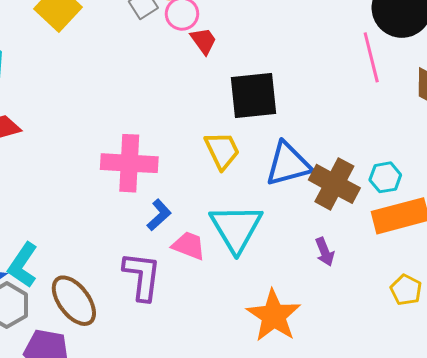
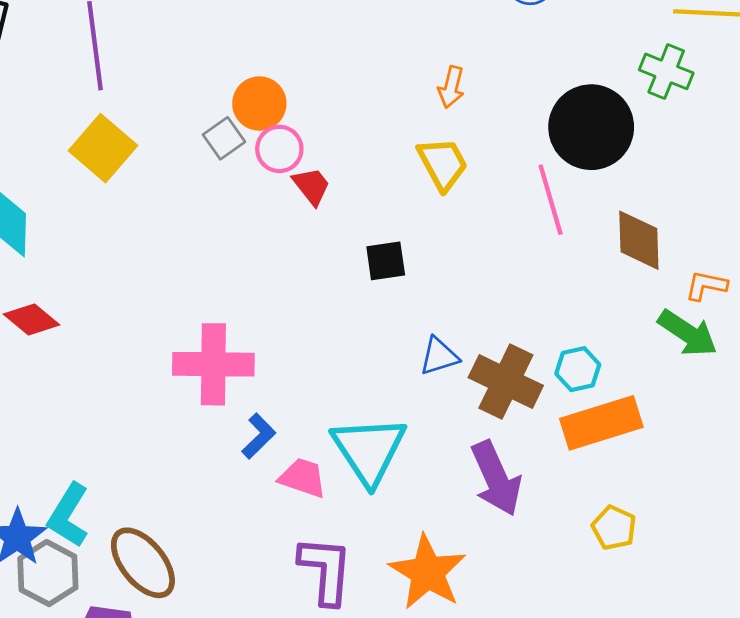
black square: (253, 96) -> (386, 261), size x0.6
yellow trapezoid: (222, 150) -> (443, 164), moved
blue triangle: (288, 164) -> (439, 356), size x0.6
purple arrow: (325, 252) -> (496, 478), size x1.8
purple L-shape: (142, 276) -> (326, 570), moved

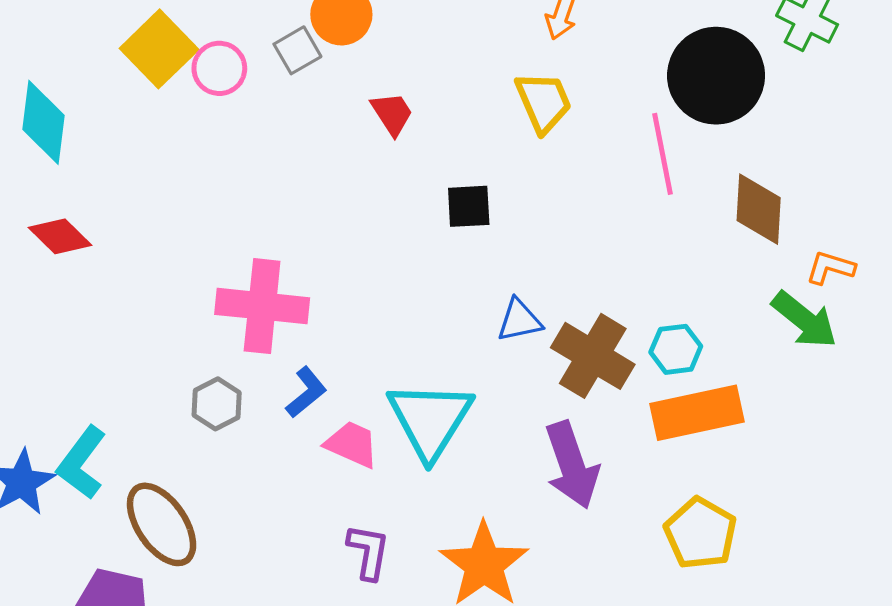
pink circle: (279, 149) -> (219, 68), moved
yellow pentagon: (614, 528) -> (701, 533), size x1.4
purple L-shape: (326, 570) -> (368, 552), size x0.7
gray hexagon: (48, 573) -> (217, 404), moved, size x0.7

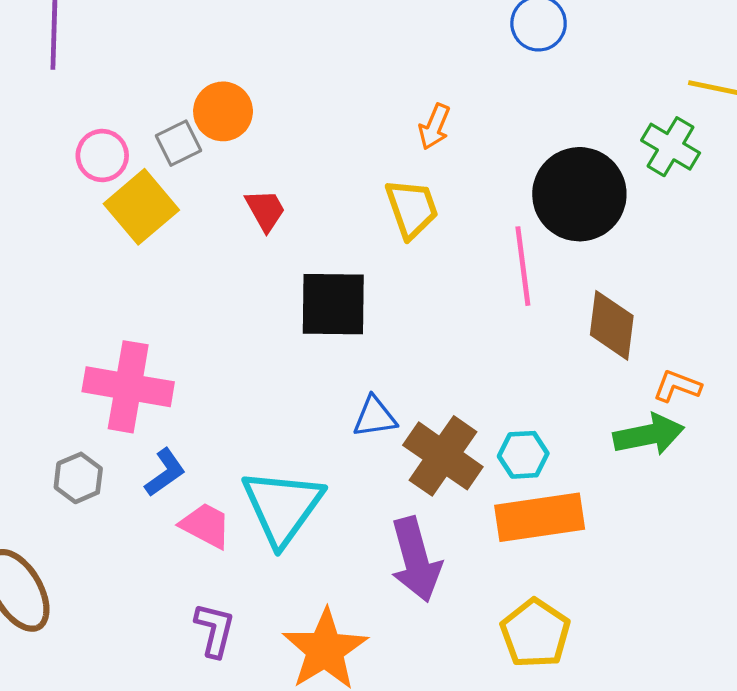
yellow square: (159, 49) -> (141, 207), moved
black square: (469, 206) -> (333, 304), size x1.6
green arrow: (804, 320) -> (649, 435), turned -54

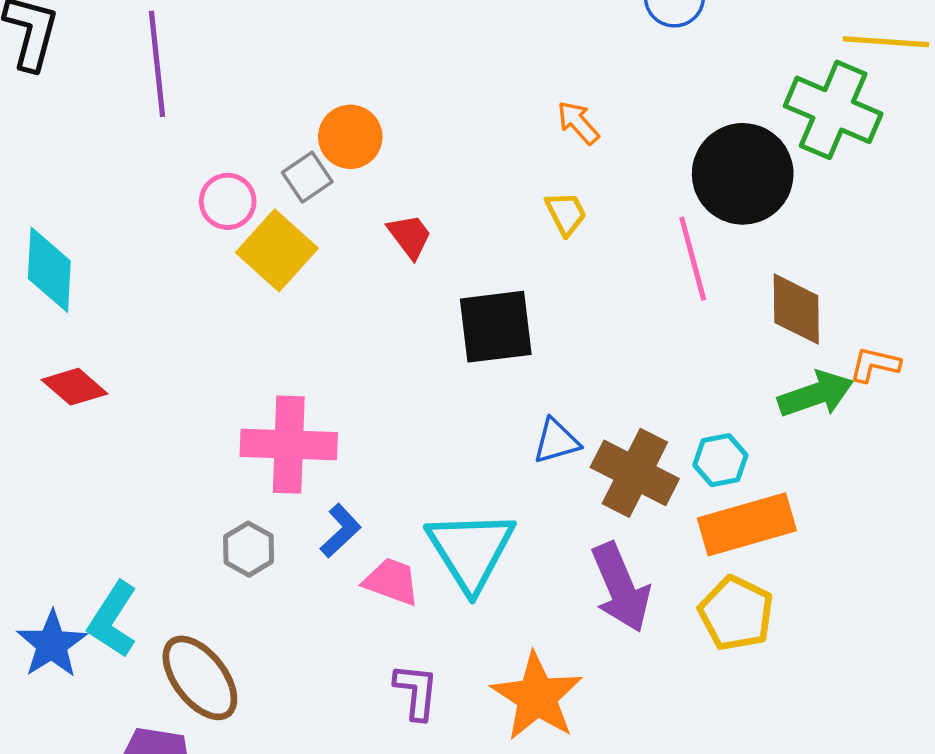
orange arrow: (434, 127) -> (578, 123), turned 123
green cross: (671, 147) -> (833, 110), size x1.5
yellow trapezoid: (412, 209) -> (566, 213), size x0.7
green arrow: (649, 435) -> (816, 394), moved
yellow pentagon: (535, 633) -> (736, 613), moved

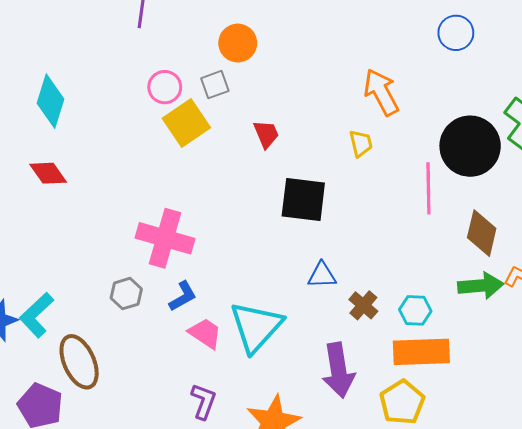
orange arrow: (578, 123) -> (381, 92), size x1.6
orange circle: (350, 137) -> (238, 43), moved
brown cross: (635, 473) -> (363, 305), size x0.6

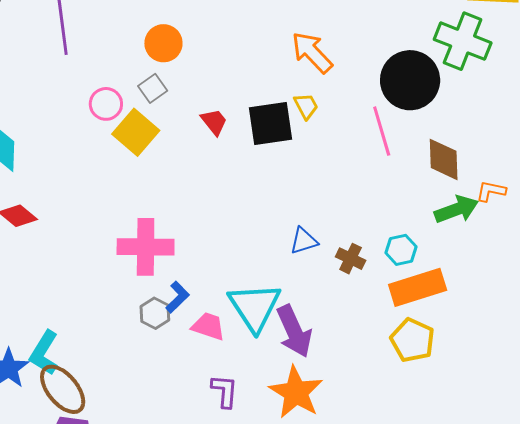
black square: (303, 200) -> (271, 124), moved
gray hexagon: (126, 294) -> (155, 313), moved
brown ellipse: (79, 362) -> (63, 389), moved
purple arrow: (338, 370) -> (294, 331), moved

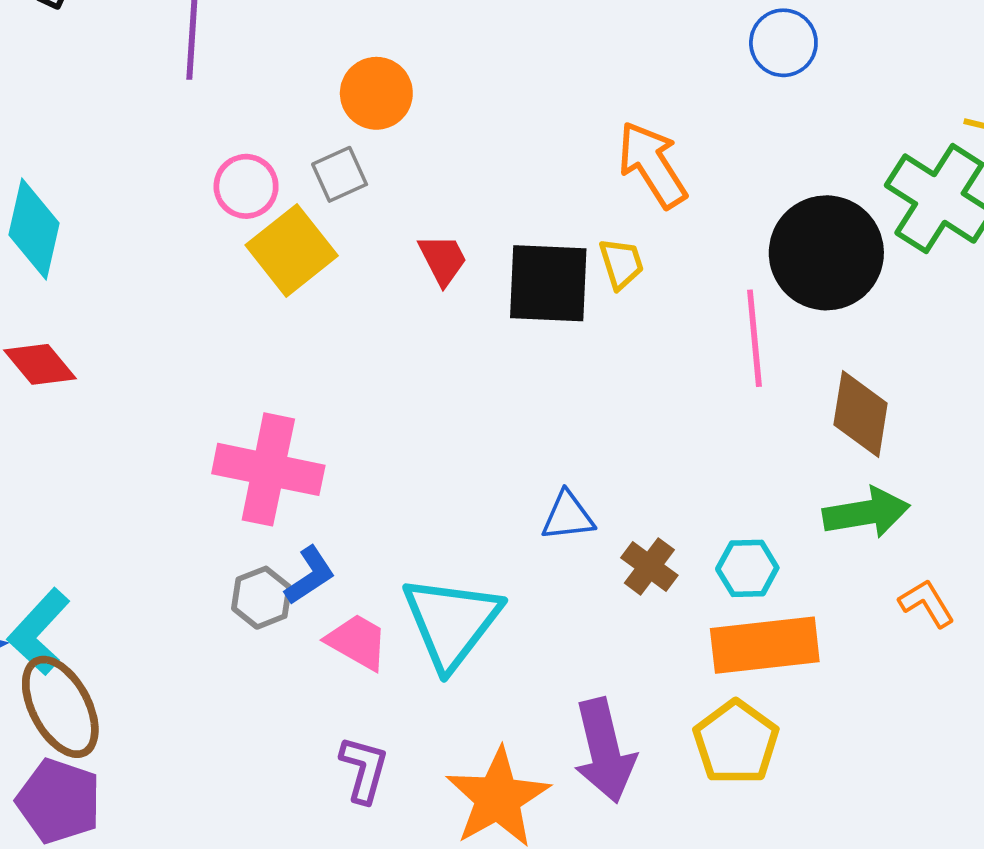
orange L-shape: (491, 191) -> (927, 603), moved, turned 36
purple arrow: (294, 331) -> (604, 751), moved

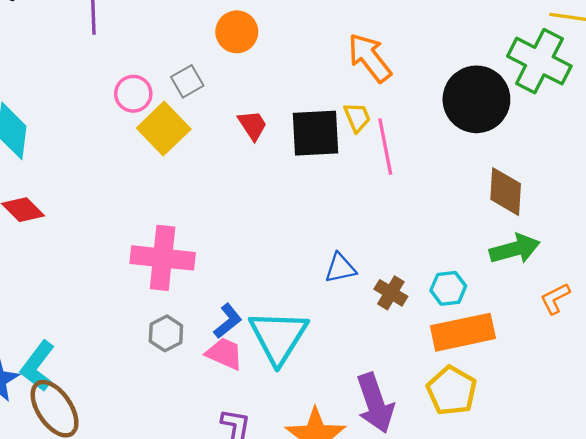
orange circle: (376, 93) -> (237, 32), moved
pink line: (754, 338) -> (385, 147), moved
blue L-shape: (310, 575) -> (228, 321), moved
orange L-shape: (927, 603) -> (555, 298), turned -80

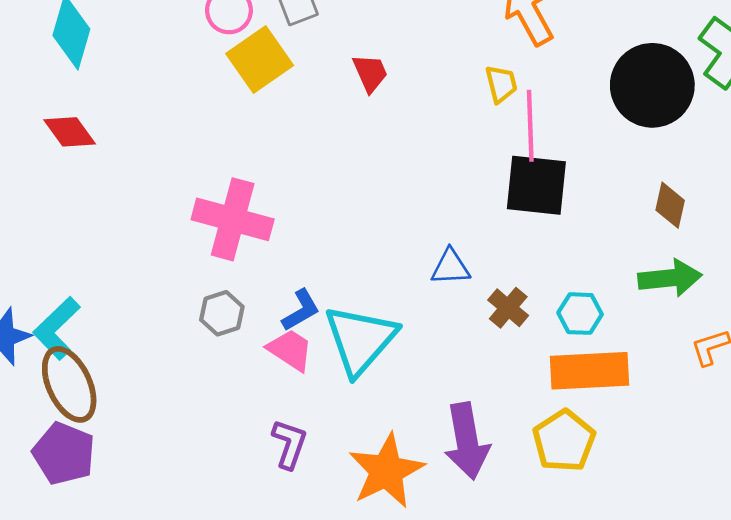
black square: (316, 133) -> (536, 185), moved
brown diamond: (506, 192) -> (670, 205), size x0.7

